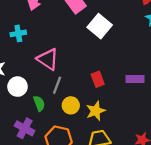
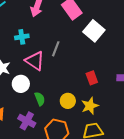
pink triangle: (48, 59) -> (35, 61), moved
gray line: (57, 85) -> (56, 49), moved

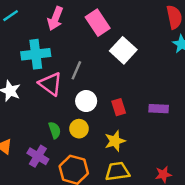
cyan cross: (22, 37) -> (36, 54), size x1.6
white circle: (21, 84) -> (86, 101), moved
yellow circle: (68, 101) -> (79, 129), moved

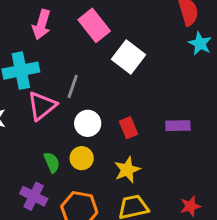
pink triangle: (50, 84) -> (42, 106), turned 50

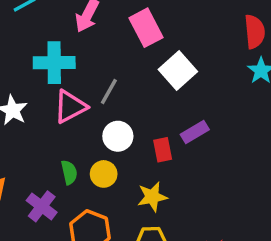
purple rectangle: (178, 126) -> (195, 132), moved, turned -40

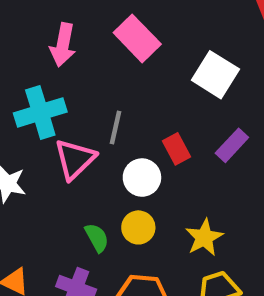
white square: (178, 71) -> (215, 75), moved
red rectangle: (163, 150) -> (177, 149), moved

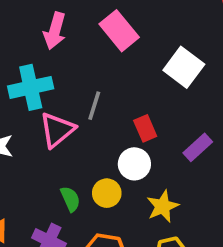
purple rectangle: (232, 145) -> (198, 147), moved
white circle: (142, 178) -> (134, 164), moved

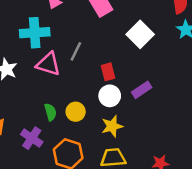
pink triangle: (57, 130) -> (48, 64), turned 48
white circle: (134, 164) -> (110, 96), moved

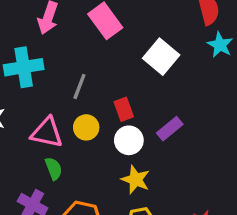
pink triangle: (48, 64) -> (47, 133), moved
yellow circle: (76, 112) -> (86, 127), moved
yellow star: (112, 126) -> (136, 180), turned -30

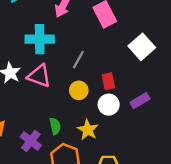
pink triangle: (47, 133) -> (39, 76), moved
green semicircle: (54, 169) -> (55, 126), moved
yellow star: (136, 180) -> (88, 130), moved

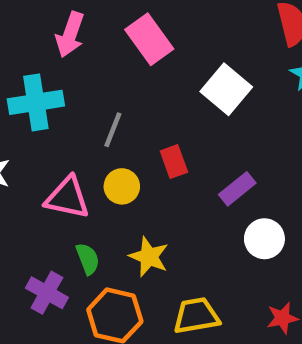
pink triangle: (39, 76) -> (67, 198), moved
white circle: (109, 105) -> (264, 239), moved

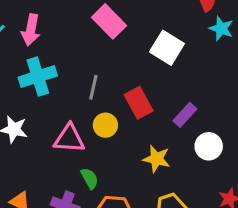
pink arrow: (70, 35) -> (31, 30), moved
red rectangle: (174, 162) -> (139, 103), size x1.4
yellow star: (149, 257) -> (157, 159), moved

